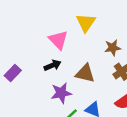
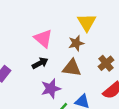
yellow triangle: (86, 23) -> (87, 22), moved
brown star: (113, 48) -> (76, 43), moved

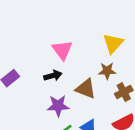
brown star: (76, 43) -> (107, 71), moved

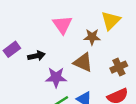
brown star: (107, 71) -> (92, 37), moved
black arrow: (53, 76) -> (36, 56), moved

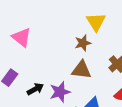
pink triangle: (62, 25) -> (22, 37), moved
black arrow: (36, 56) -> (35, 89), moved

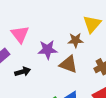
pink triangle: (22, 37) -> (20, 34), moved
purple star: (60, 92) -> (48, 50), moved

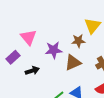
brown triangle: (68, 64) -> (73, 62), turned -42

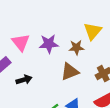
purple star: (54, 50) -> (49, 44), moved

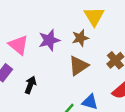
black arrow: (24, 80) -> (30, 85), turned -40

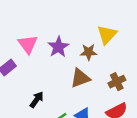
purple star: (49, 40) -> (58, 47), turned -30
black arrow: (30, 85) -> (37, 100), moved

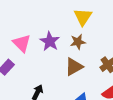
yellow triangle: (107, 35) -> (83, 17), moved

